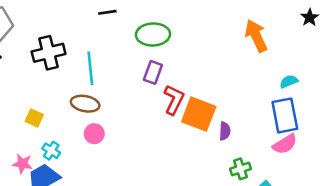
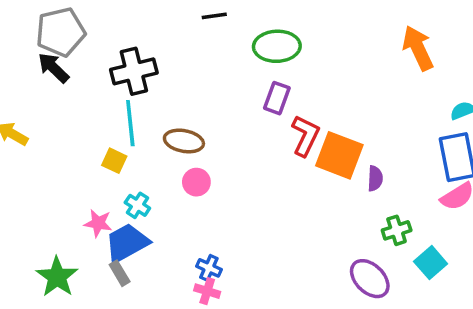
cyan line: (90, 68) -> (130, 123), moved

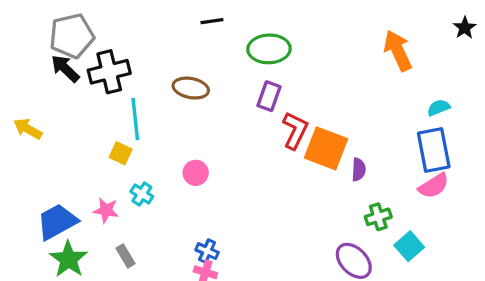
black cross: (134, 71) -> (109, 72), moved
brown ellipse: (184, 141) -> (191, 88), moved
blue trapezoid: (127, 243) -> (57, 222), moved

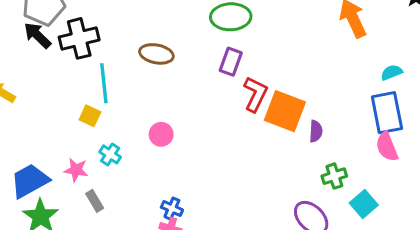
pink semicircle: (434, 186) -> (387, 147), turned 100
gray rectangle: (126, 256) -> (95, 201), moved

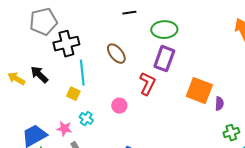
black arrow: (37, 35) -> (39, 75), moved
brown ellipse: (156, 54) -> (116, 54), turned 40
purple rectangle: (231, 62) -> (164, 59), size x1.4
red L-shape: (255, 94) -> (147, 84), moved

